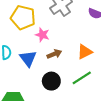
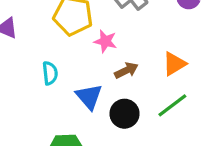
blue triangle: (28, 58) -> (89, 97), moved

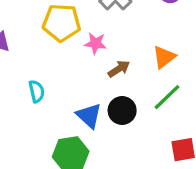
cyan semicircle: (50, 73) -> (37, 91), moved
blue triangle: (89, 97) -> (89, 116), moved

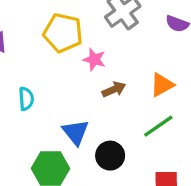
black circle: (122, 110) -> (110, 156), moved

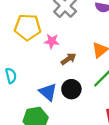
black circle: (110, 156) -> (71, 89), moved

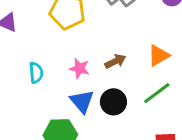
pink star: (52, 41) -> (79, 68), moved

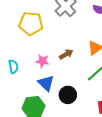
black circle: (113, 102) -> (68, 95), moved

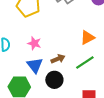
brown arrow: (66, 54) -> (58, 59), moved

